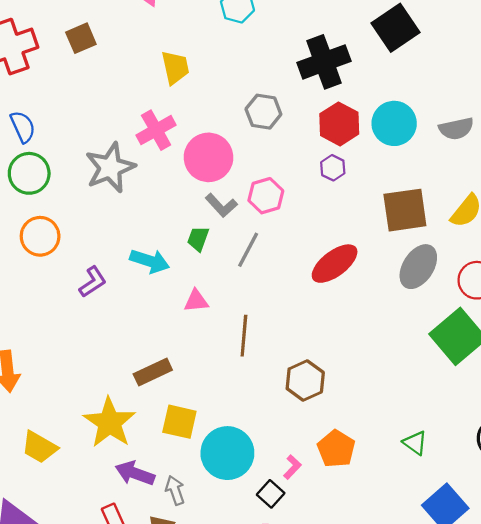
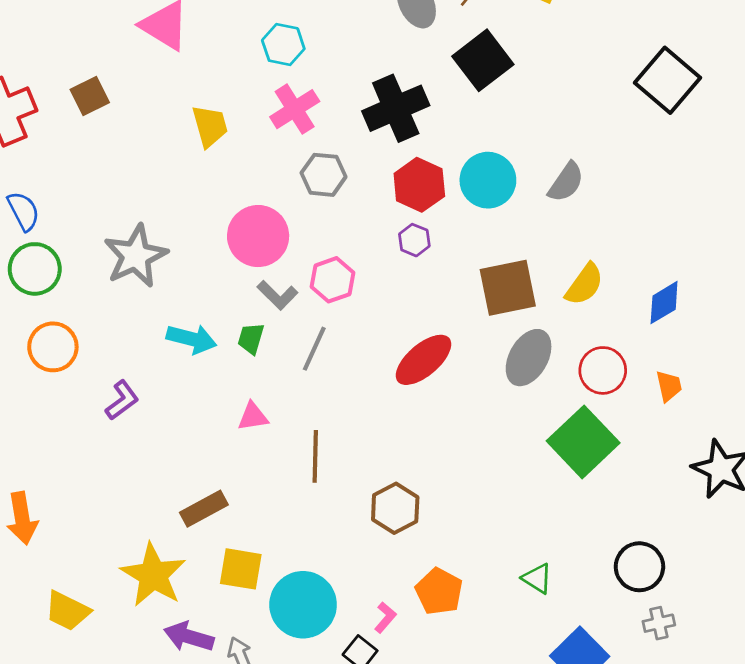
gray semicircle: (456, 129) -> (566, 182), turned -40
pink cross: (156, 130) -> (295, 109), moved
cyan arrow: (150, 261) -> (192, 339), moved

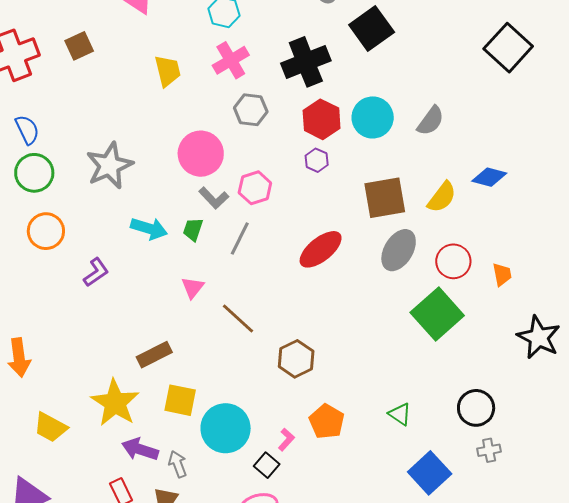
blue diamond: (664, 303) -> (489, 177), moved, turned 44
pink triangle: (253, 417) -> (193, 287), turned -45
brown line: (315, 456) -> (238, 318), turned -51

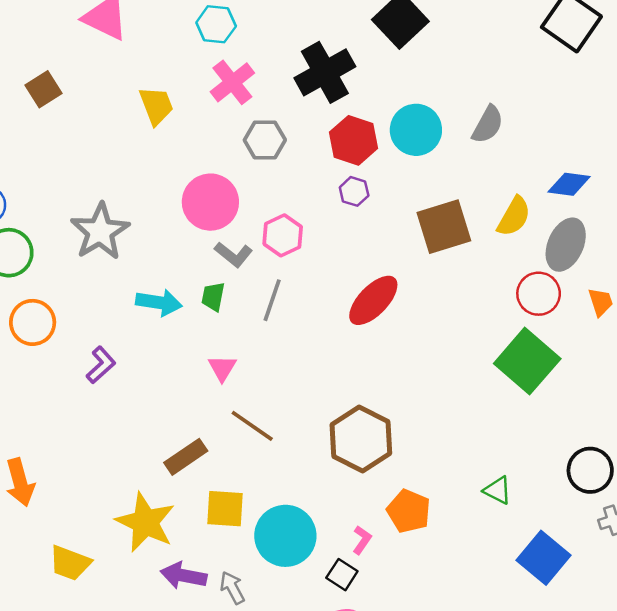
gray ellipse: (399, 250) -> (566, 245), moved
brown line: (238, 318) -> (252, 426), moved
brown hexagon: (296, 359) -> (361, 439), size x1.4

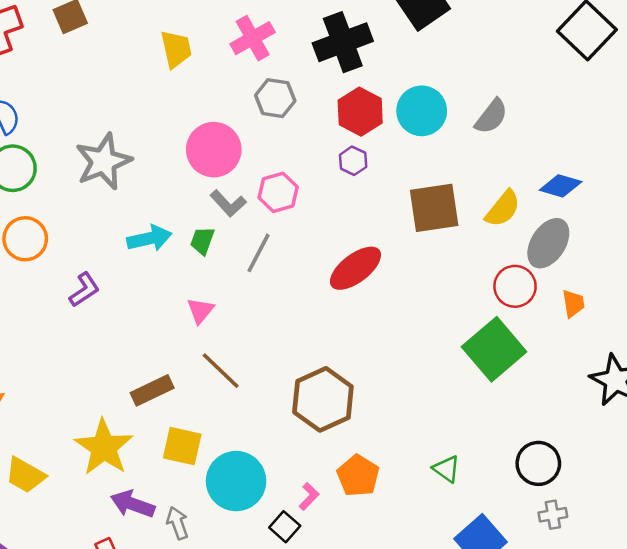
cyan arrow: (159, 302) -> (149, 238), turned -30

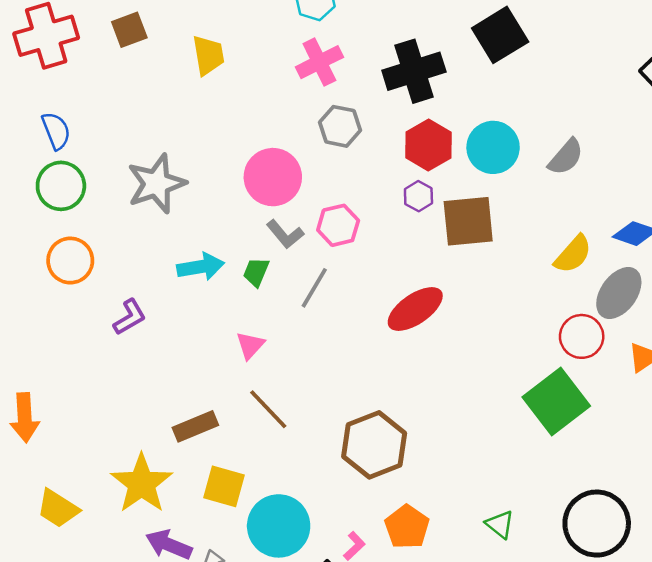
yellow trapezoid: (176, 49) -> (208, 55), moved
brown square: (434, 208) -> (468, 221), moved
black circle: (538, 463) -> (597, 524), size x1.4

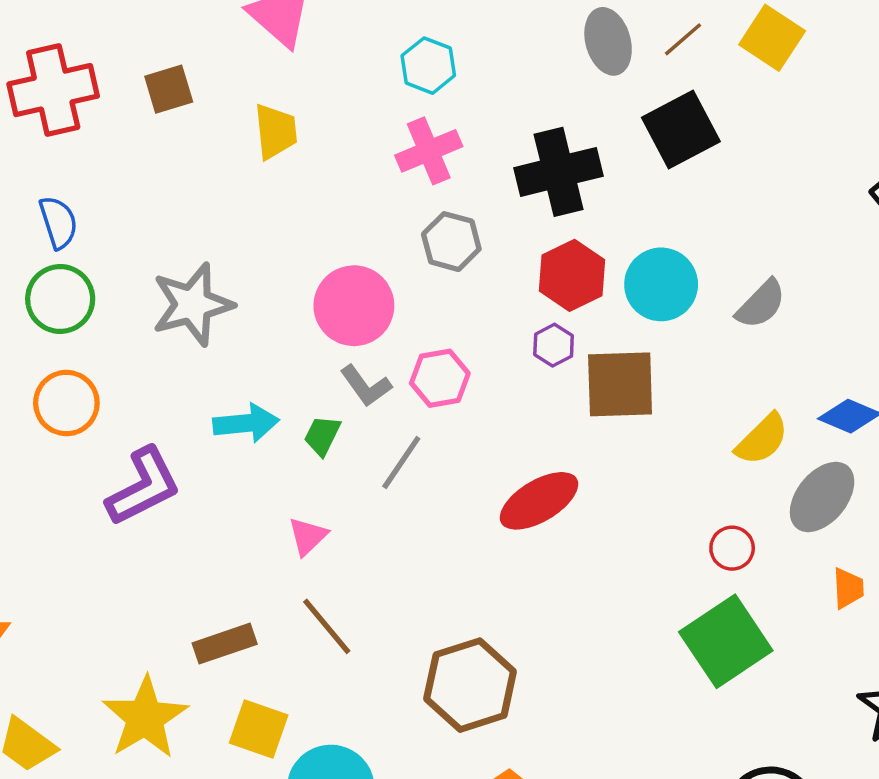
purple L-shape: (130, 317) -> (143, 487), size x1.6
red circle: (582, 336) -> (732, 548), moved, size x0.7

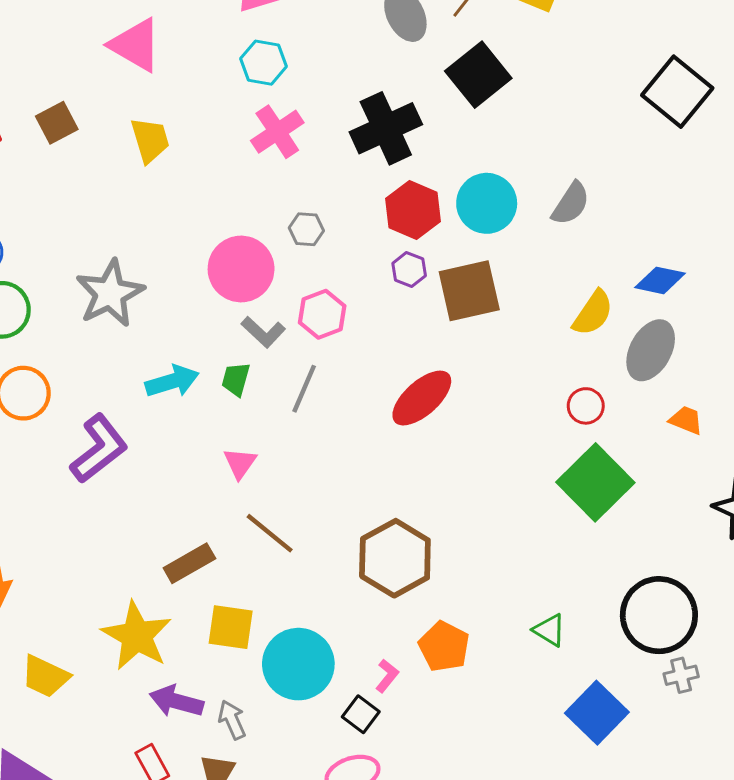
gray hexagon: (451, 242) -> (306, 229), moved, size x0.7
orange trapezoid: (848, 588) -> (686, 420), turned -54

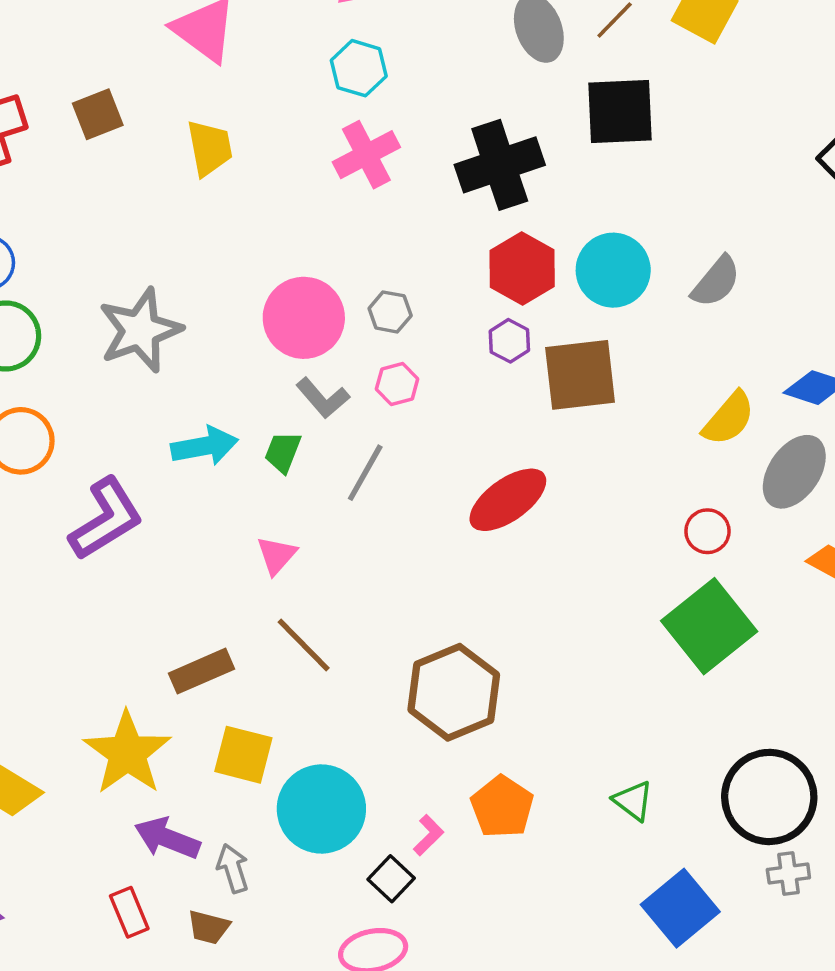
black square: (478, 75) -> (620, 112), turned 30
gray hexagon: (306, 229) -> (390, 312), moved
pink hexagon: (322, 314) -> (397, 384), size x0.7

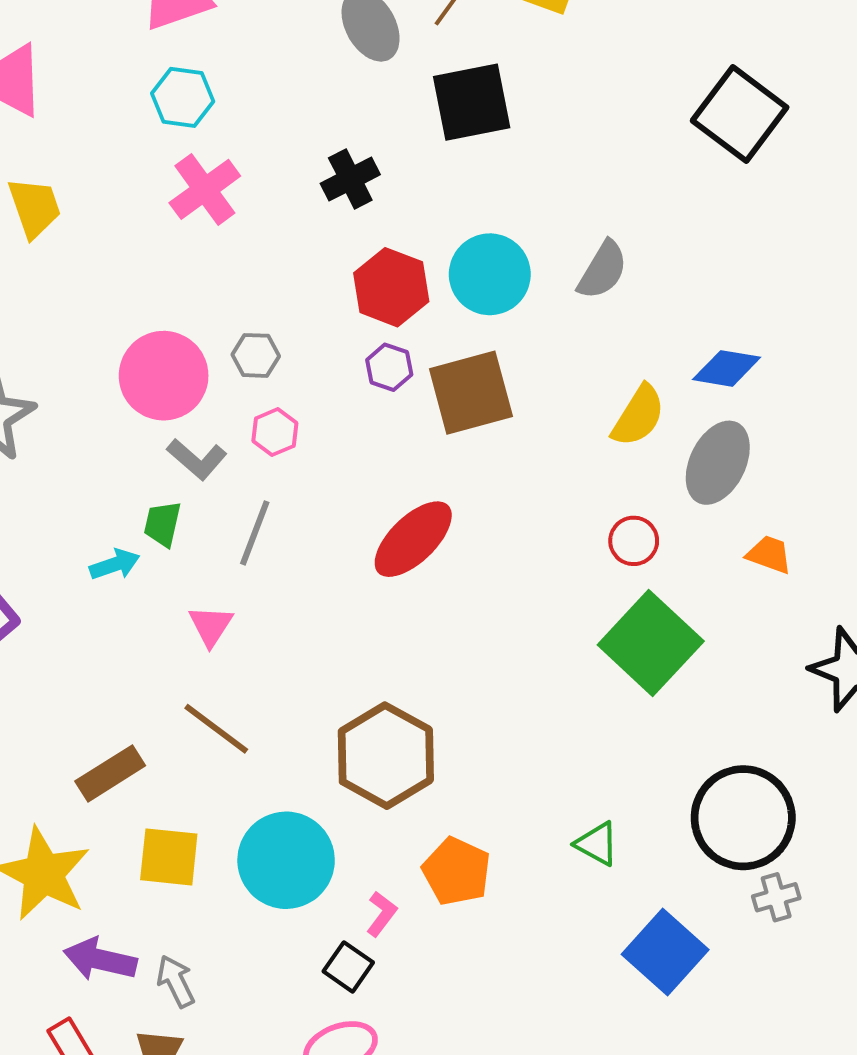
black cross: (500, 165) -> (350, 179), size x0.6
cyan arrow: (205, 446) -> (115, 564), moved, size x0.7
pink triangle: (277, 555) -> (211, 626), moved
cyan circle: (321, 809) -> (286, 860), moved

